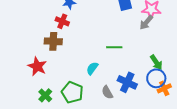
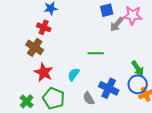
gray arrow: (146, 22) -> (117, 24), moved
brown cross: (53, 41) -> (35, 47), turned 30
red star: (37, 66) -> (44, 72), moved

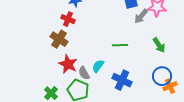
green arrow: (138, 68) -> (159, 45), moved
blue cross: (109, 88) -> (122, 80), moved
gray semicircle: (89, 98) -> (84, 73), moved

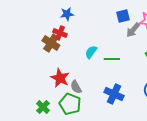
brown cross: (59, 39) -> (51, 43), moved
cyan semicircle: (98, 66) -> (91, 52), moved

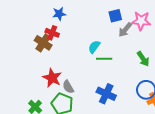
cyan semicircle: (91, 52) -> (94, 47), moved

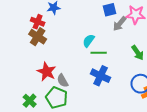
red cross: (52, 33) -> (38, 22), moved
blue cross: (106, 94) -> (101, 76), moved

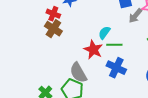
red star: (47, 72) -> (93, 50), moved
gray semicircle: (63, 81) -> (78, 73), size x1.5

